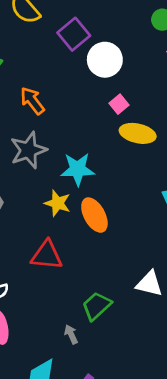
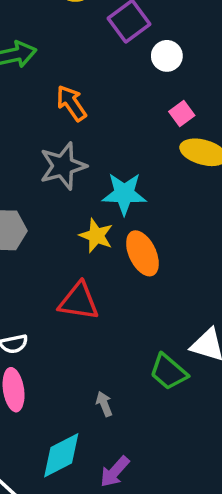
white circle: (105, 60) -> (167, 56), size x0.7
green trapezoid: (97, 306) -> (168, 372), moved, turned -100

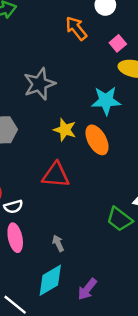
orange arrow: (71, 103) -> (76, 28), moved
cyan star: (124, 194) -> (106, 101), moved
gray arrow: (104, 404) -> (58, 243), moved

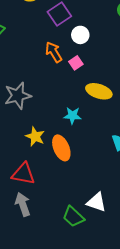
pink square: (118, 43) -> (76, 63), moved
cyan star: (106, 101) -> (72, 116), size x0.7
gray arrow: (58, 243) -> (23, 204), moved, size x1.6

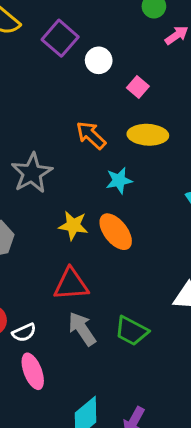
orange arrow: (54, 52) -> (91, 135), moved
pink square: (76, 63) -> (138, 87), moved
green trapezoid: (73, 217) -> (131, 331), moved

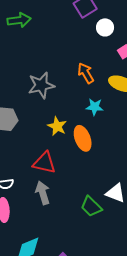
green trapezoid: (131, 331) -> (91, 206), moved

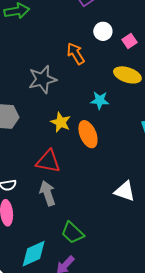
white circle: (105, 27) -> (103, 31), moved
orange arrow: (86, 73) -> (76, 54), moved
green trapezoid: (91, 206) -> (73, 233), moved

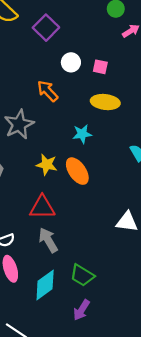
pink square: (130, 41) -> (100, 67), turned -32
cyan diamond: (34, 254) -> (45, 285), moved

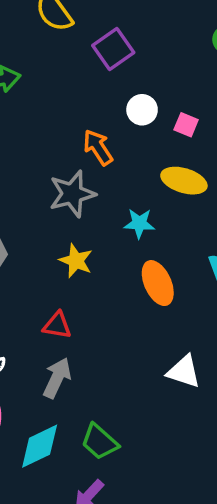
gray star: (19, 124) -> (72, 194), moved
orange ellipse: (77, 171) -> (158, 283), moved
red triangle: (42, 207) -> (57, 325), size x0.7
gray arrow: (48, 240) -> (57, 378), turned 45

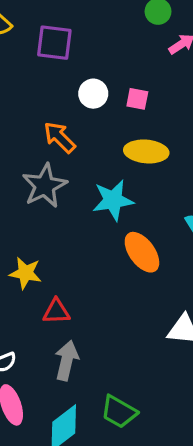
purple square: (113, 49) -> (54, 43), turned -36
cyan star: (139, 223) -> (113, 200), size x1.4
yellow star: (76, 261) -> (26, 273), moved

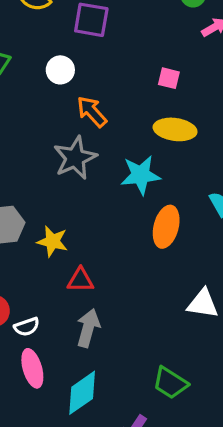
white circle: (93, 94) -> (60, 70), moved
orange ellipse: (142, 252) -> (166, 227), turned 48
green trapezoid: (119, 412) -> (170, 383), moved

